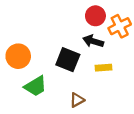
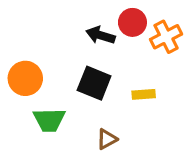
black arrow: (93, 41) -> (100, 35), moved
green trapezoid: (35, 86) -> (49, 120), turned 30

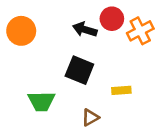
orange circle: (25, 78) -> (21, 31), moved
yellow rectangle: (144, 94) -> (121, 90), moved

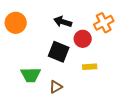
red circle: (112, 19) -> (83, 39), moved
brown triangle: (90, 117) -> (56, 87), moved

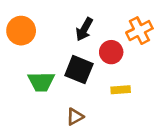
black arrow: (63, 22) -> (84, 29), turned -78
green trapezoid: (31, 75) -> (41, 82), moved

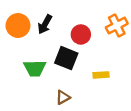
black arrow: (84, 29) -> (45, 24), moved
red circle: (111, 52) -> (81, 34), moved

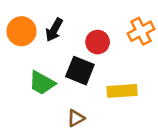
green trapezoid: (35, 68) -> (42, 83), turned 30
yellow rectangle: (101, 75) -> (122, 91), size x1.5

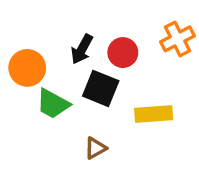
black arrow: (54, 30) -> (82, 49), moved
orange circle: (21, 31) -> (27, 68), moved

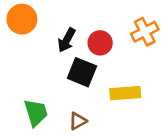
orange circle: (27, 68) -> (22, 19), moved
green trapezoid: (53, 104) -> (36, 113), moved, turned -136

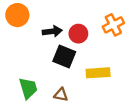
black arrow: (67, 40) -> (52, 31), turned -126
brown triangle: (78, 121) -> (61, 95), turned 40

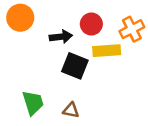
red circle: (78, 34) -> (91, 24), moved
yellow rectangle: (98, 73) -> (107, 51), moved

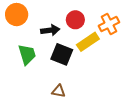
yellow rectangle: (107, 51) -> (88, 42), turned -30
green trapezoid: (33, 103) -> (27, 54), moved

